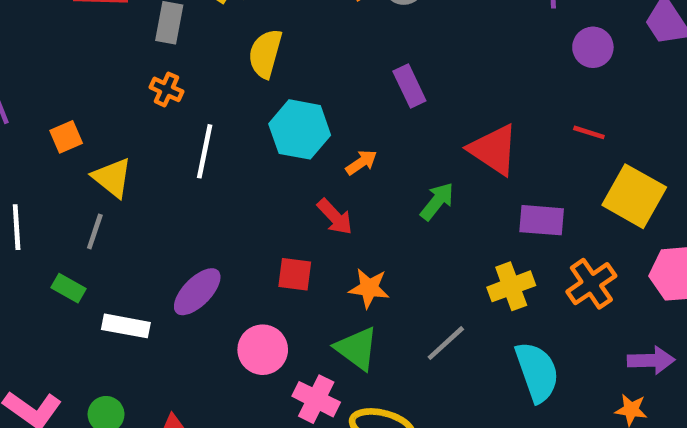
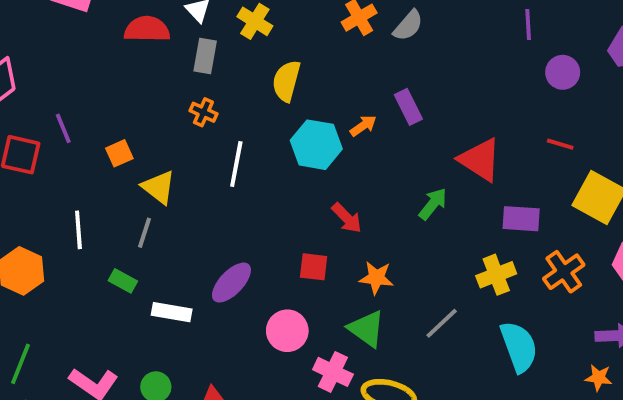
orange arrow: (361, 162) -> (363, 126), moved

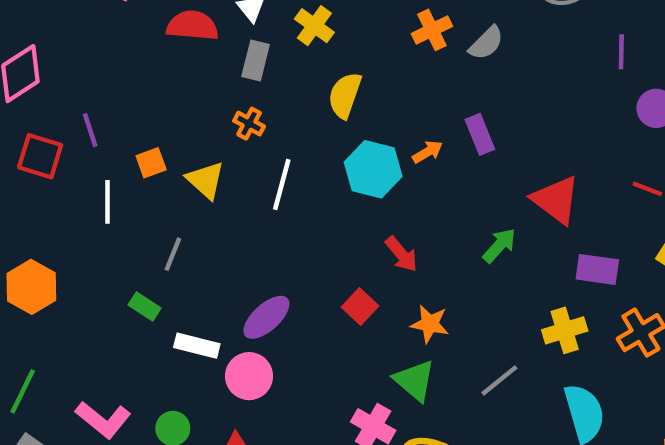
yellow triangle: (159, 187) -> (205, 180), moved
white line: (78, 230) -> (108, 202), moved
red square: (314, 267) -> (360, 306), turned 32
pink circle: (287, 331) -> (249, 376), moved

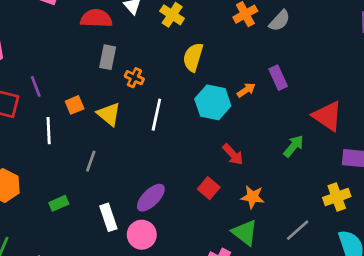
gray rectangle: (256, 60) -> (108, 57), moved
green rectangle: (145, 306) -> (59, 203), moved, turned -54
white rectangle: (197, 346) -> (108, 217), turned 60

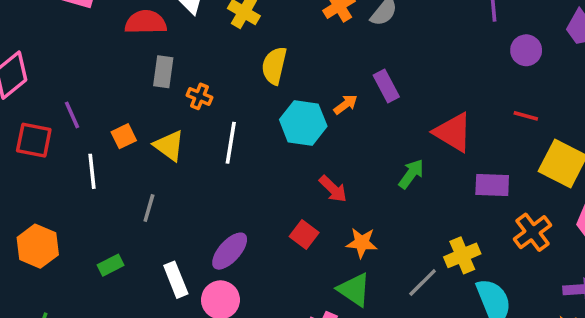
yellow cross: (337, 197) -> (462, 255), moved

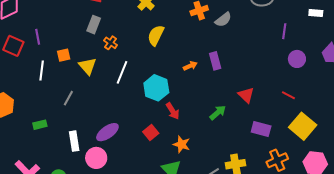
cyan hexagon: (303, 123) -> (156, 88), moved
red triangle: (453, 132) -> (246, 95), size x0.7

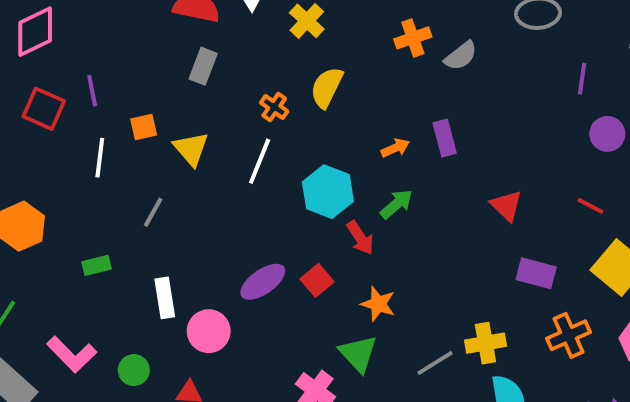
orange cross: (111, 43) -> (274, 107), moved
green arrow: (218, 113) -> (396, 204), moved
purple ellipse: (107, 132) -> (263, 282), moved

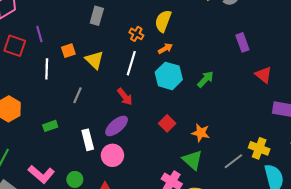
purple rectangle: (445, 138) -> (242, 42), moved
orange arrow: (395, 148) -> (165, 48), moved
red arrow: (360, 238) -> (125, 97), moved
purple ellipse: (263, 282) -> (117, 126), moved
yellow cross: (485, 343) -> (259, 148), turned 36

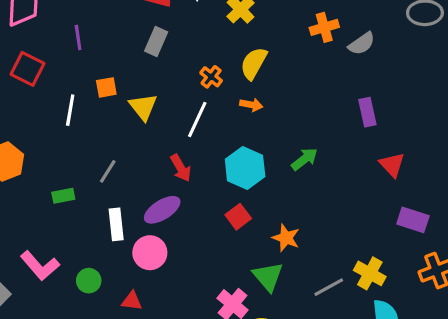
purple line: (39, 34) -> (78, 38), moved
orange arrow: (165, 48) -> (251, 105), turned 32
cyan hexagon: (169, 76) -> (245, 168), moved
gray line: (77, 95) -> (108, 171), moved

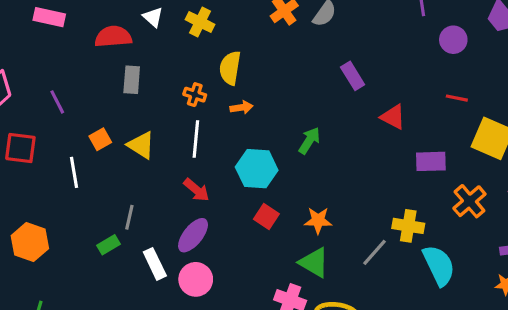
green rectangle: (63, 196) -> (109, 245), moved

